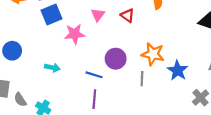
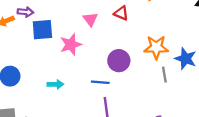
blue square: (52, 14) -> (42, 30), turned 30
gray line: (142, 79) -> (164, 75), moved

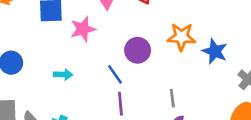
gray line: (164, 75) -> (172, 98), moved
blue line: (100, 82) -> (115, 74), turned 48

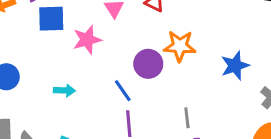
orange star: (181, 37) -> (180, 46), moved
blue star: (215, 51) -> (235, 66), turned 30

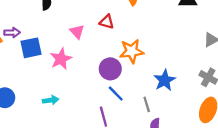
blue star: (235, 66) -> (165, 80), moved
blue line: (123, 91) -> (116, 93), moved

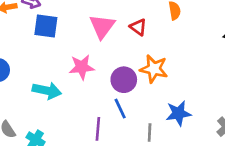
pink triangle: (77, 32) -> (102, 26), size x1.5
pink star: (61, 59) -> (82, 67), moved
cyan arrow: (51, 100) -> (47, 91), size x1.5

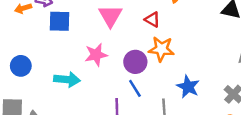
red triangle: (138, 27) -> (152, 20), moved
blue star: (178, 113) -> (188, 87), turned -30

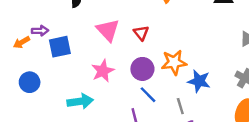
red triangle: (152, 20) -> (141, 33), moved, turned 35
orange star: (161, 49) -> (174, 62), moved
blue circle: (21, 66) -> (30, 82), moved

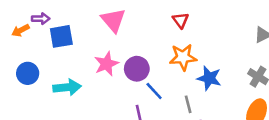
red triangle: (141, 33) -> (180, 20), moved
purple circle: (142, 69) -> (137, 69), moved
cyan arrow: (80, 101) -> (67, 87), moved

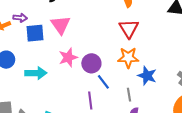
pink triangle: (113, 20) -> (61, 25), moved
red triangle: (180, 20) -> (129, 29), size x1.5

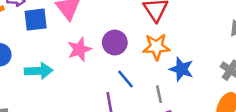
purple circle: (91, 63) -> (115, 43), moved

